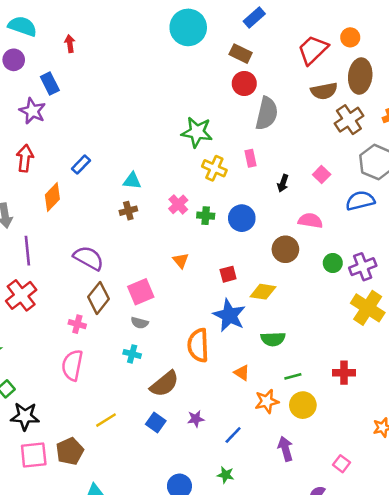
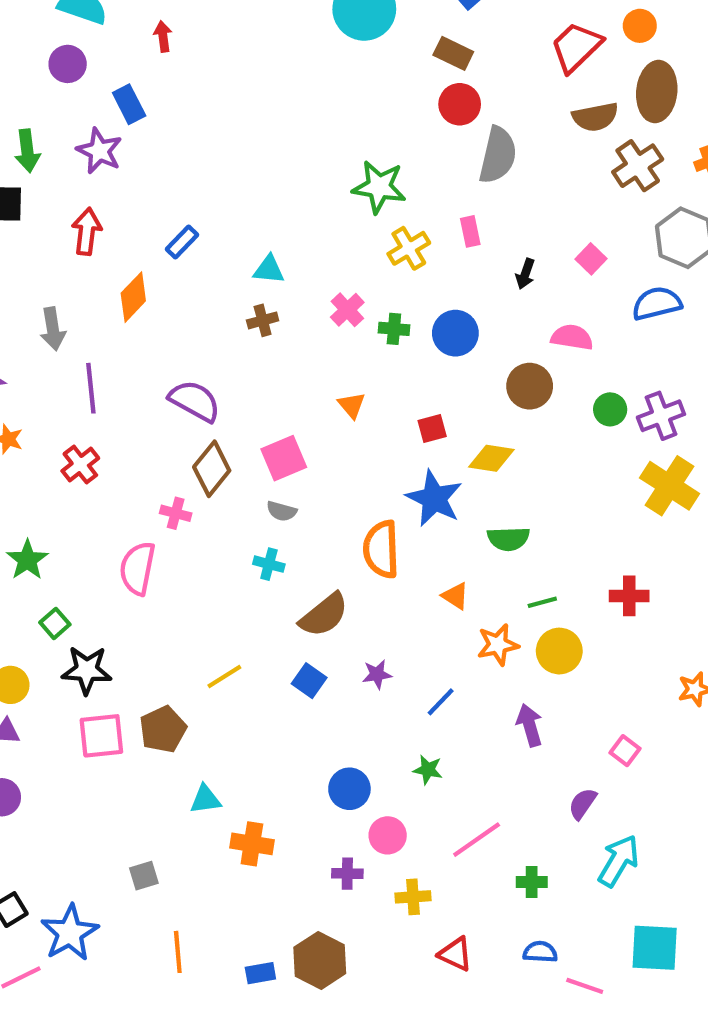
yellow cross: (214, 168) -> (409, 248), turned 35
red cross: (21, 295) -> (80, 465), size x0.7
pink semicircle: (72, 365) -> (138, 568), moved

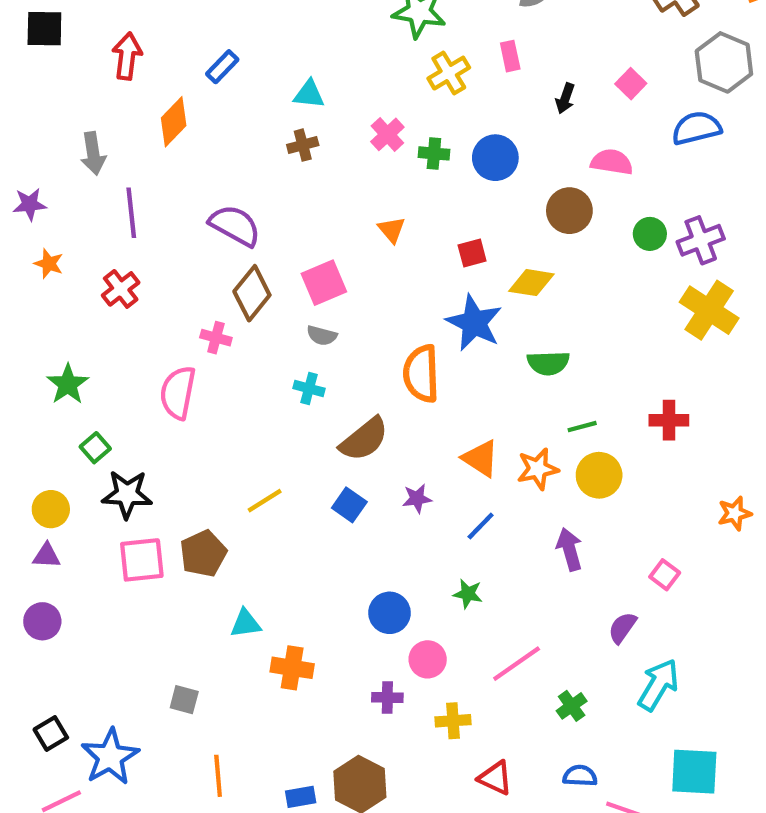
orange triangle: (455, 596) -> (481, 458), moved, size x1.4
gray square: (144, 876) -> (184, 700), turned 32
green cross: (532, 882) -> (572, 706), turned -36

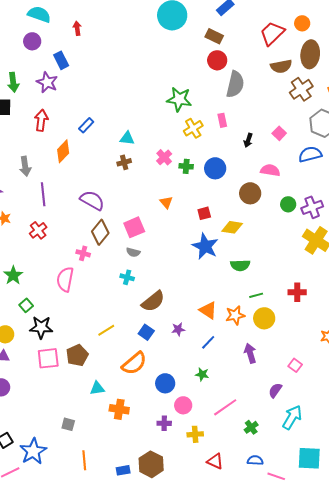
orange semicircle: (421, 374) -> (134, 363), moved, turned -128

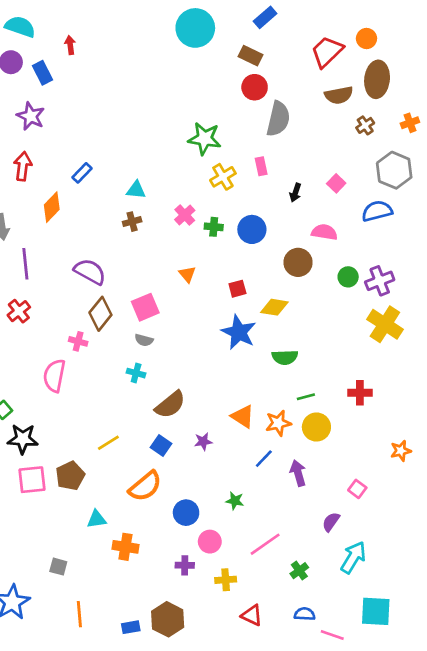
blue rectangle: (61, 60) -> (43, 73), moved
brown cross: (301, 89) -> (365, 125), size x0.6
blue line: (208, 342) -> (264, 459), moved

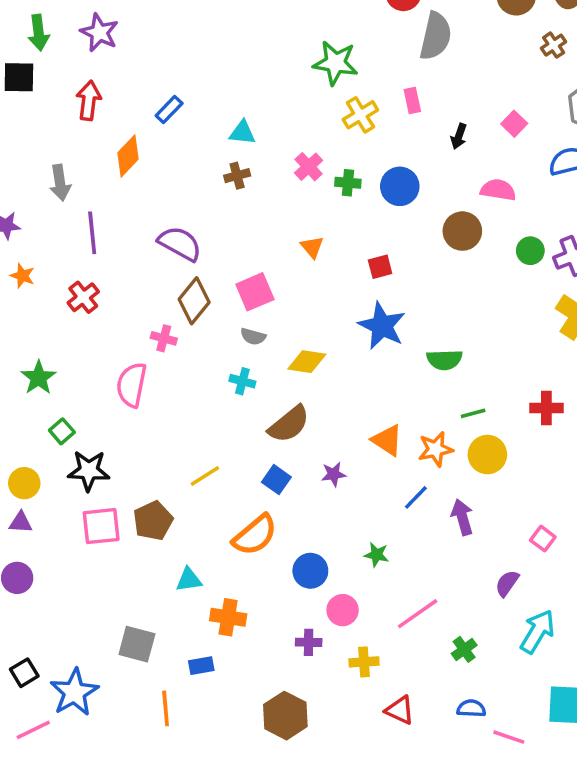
yellow diamond: (274, 307) -> (307, 362), moved
gray square: (58, 567) -> (137, 644), size x1.5
blue rectangle: (131, 627) -> (201, 666), moved

